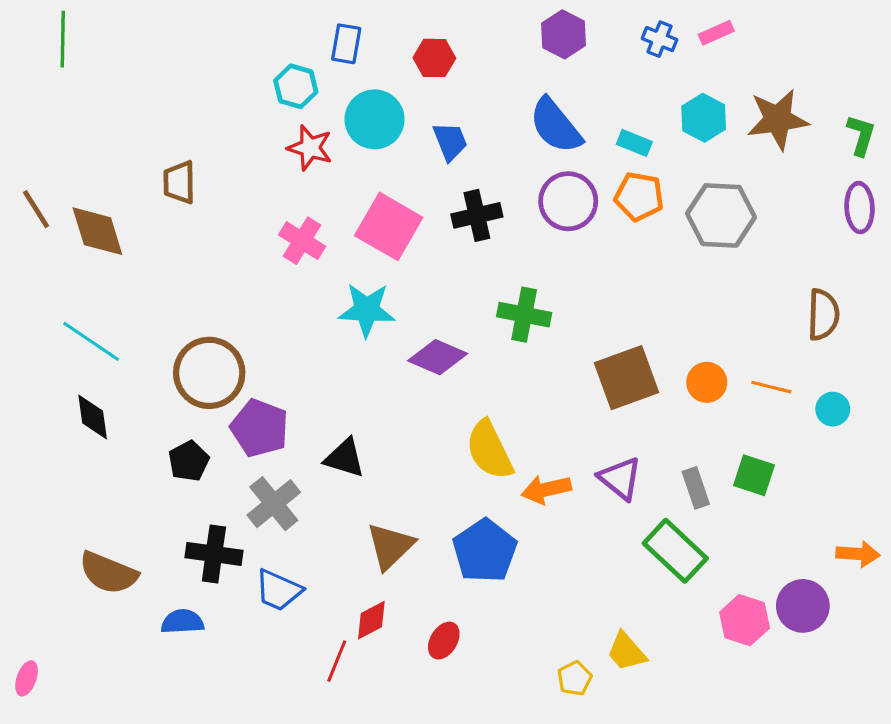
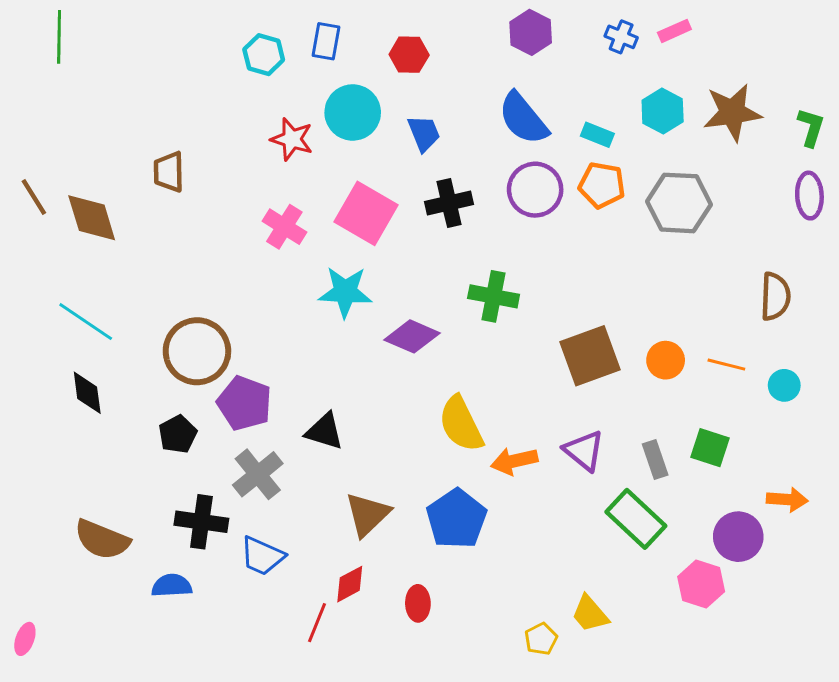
cyan hexagon: (296, 86) -> (264, 55), moved
orange arrow: (858, 554) -> (787, 500), moved
purple circle: (803, 606) -> (738, 537), moved
red ellipse: (444, 641) -> (418, 603), turned -32

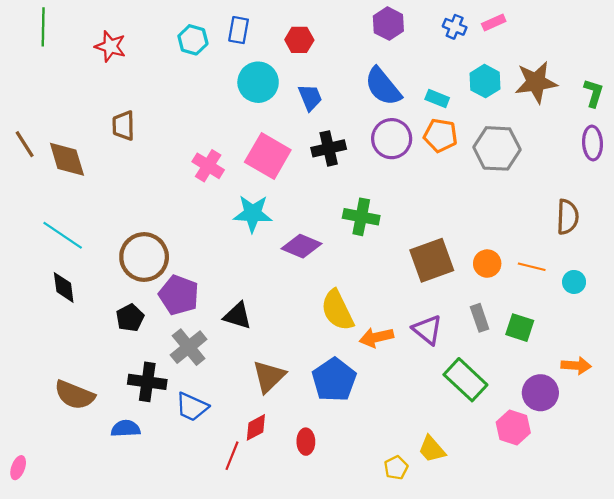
red star: (292, 139) -> (110, 46), moved
gray rectangle: (655, 460) -> (480, 318), moved

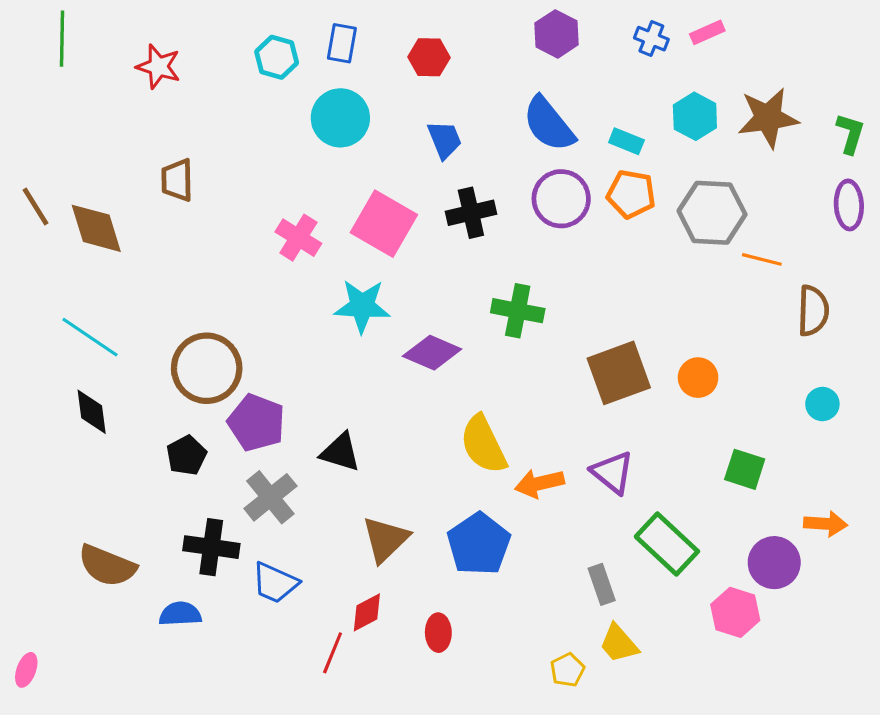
cyan circle: (258, 82) -> (340, 118), moved
orange line: (532, 267) -> (762, 259), moved
gray rectangle: (480, 318) -> (602, 584), moved

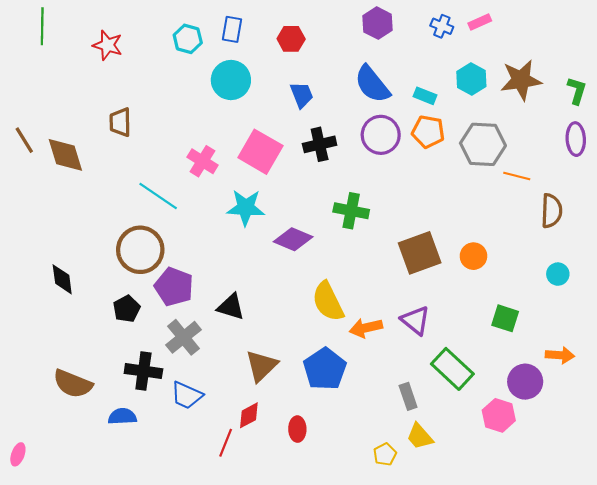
cyan line: (90, 337) -> (158, 196), moved

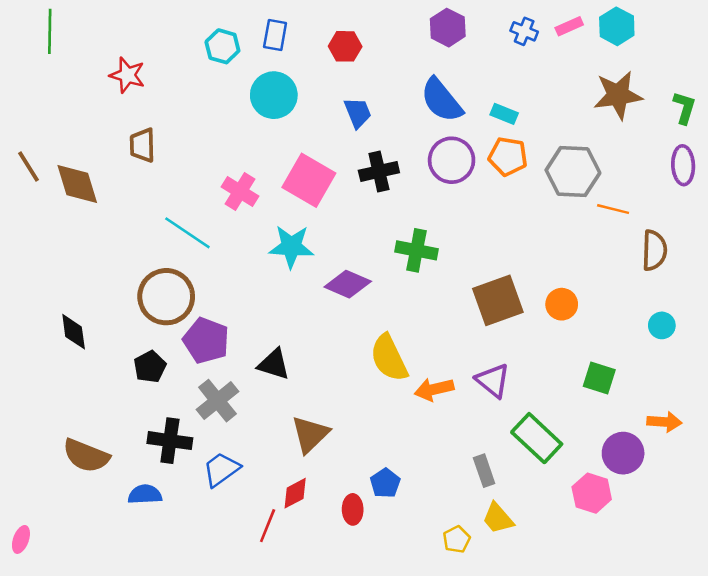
red star: (108, 45) -> (127, 75), moved
cyan hexagon: (471, 79) -> (617, 26), moved
blue pentagon: (325, 369) -> (385, 483), moved, size x0.6
blue trapezoid: (187, 395) -> (221, 469), turned 120

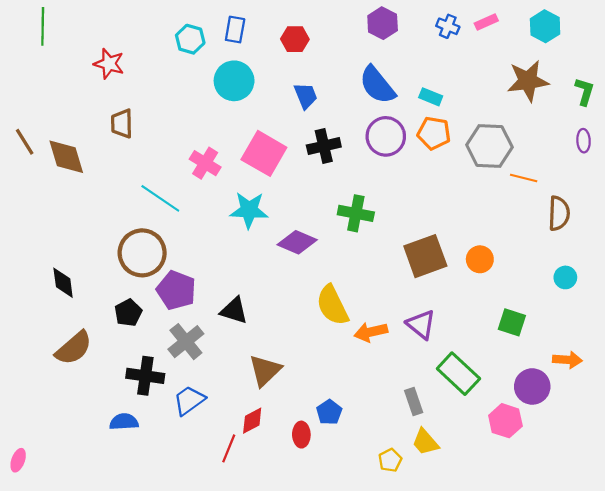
cyan hexagon: (617, 26) -> (545, 26), moved
purple ellipse: (683, 165) -> (584, 141), size x0.7
brown semicircle: (86, 456) -> (74, 348), moved, turned -63

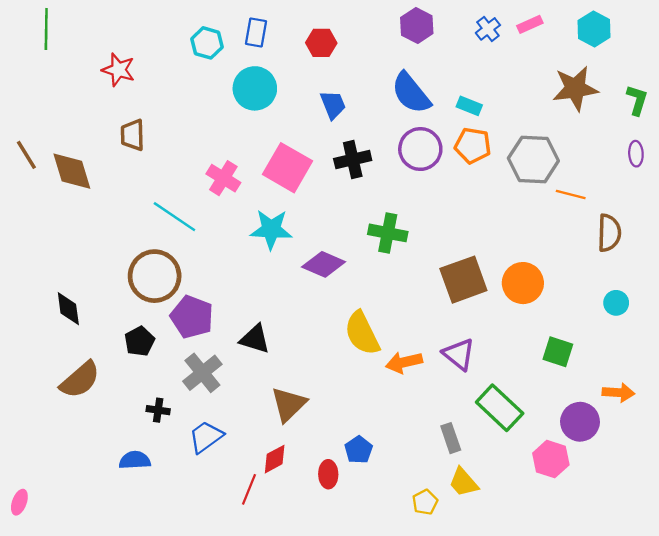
blue cross: (448, 26) -> (488, 29), turned 30
orange circle: (480, 259) -> (523, 283), size x1.4
black cross: (145, 376) -> (158, 410), size x0.6

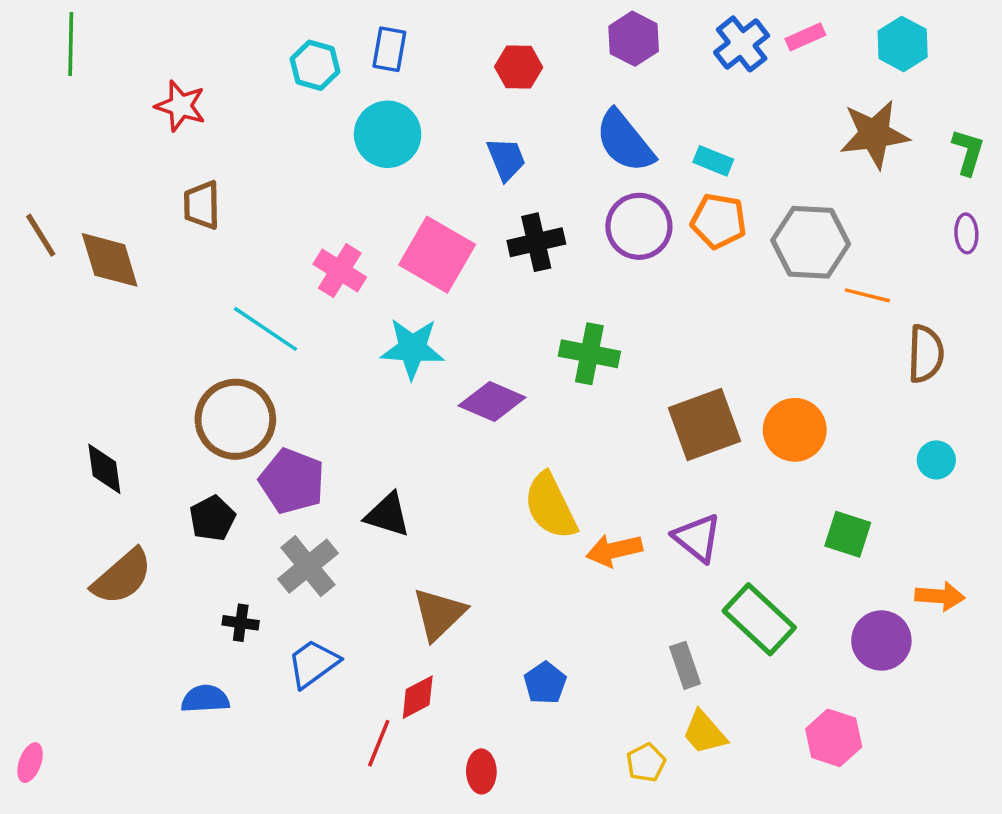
blue cross: (488, 29) -> (742, 44), size x1.4
red hexagon: (321, 43) -> (519, 67), moved
pink hexagon: (551, 459) -> (834, 738), moved
red ellipse: (328, 474) -> (481, 771), moved

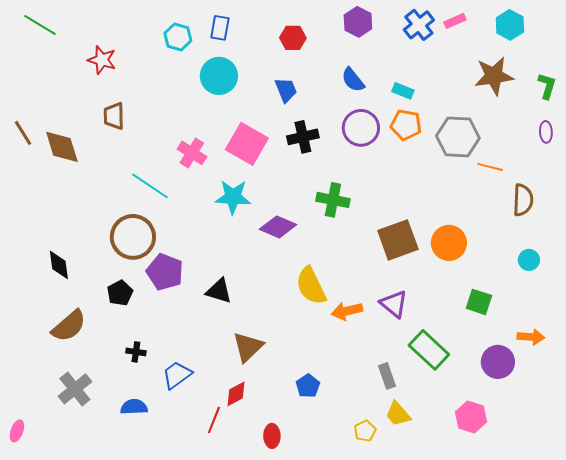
green line: (71, 44) -> (40, 25), turned -60
blue semicircle: (625, 141) -> (353, 80), size x0.7
gray cross: (308, 566) -> (75, 389), moved
blue semicircle: (205, 699) -> (134, 407), moved

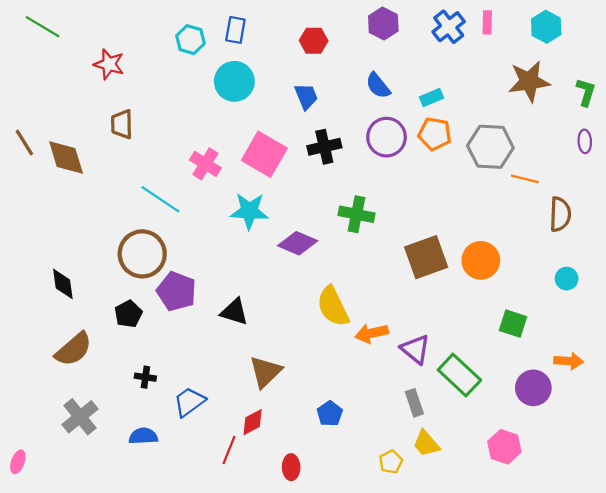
pink rectangle: (455, 21) -> (487, 22), turned -65
cyan rectangle: (403, 91) -> (432, 97), turned -45
purple triangle: (394, 304) -> (415, 349), moved

